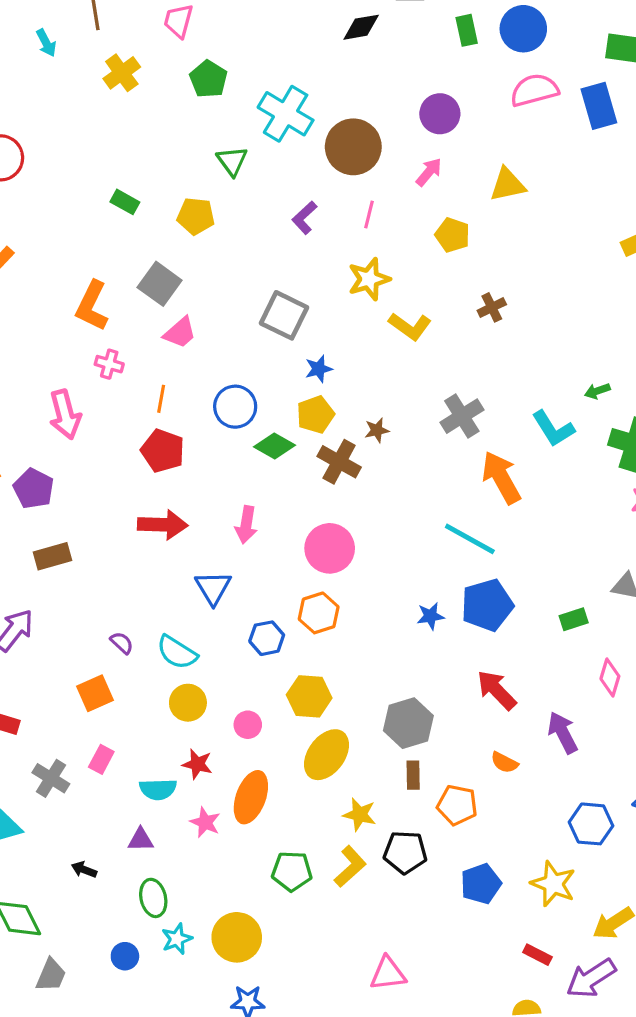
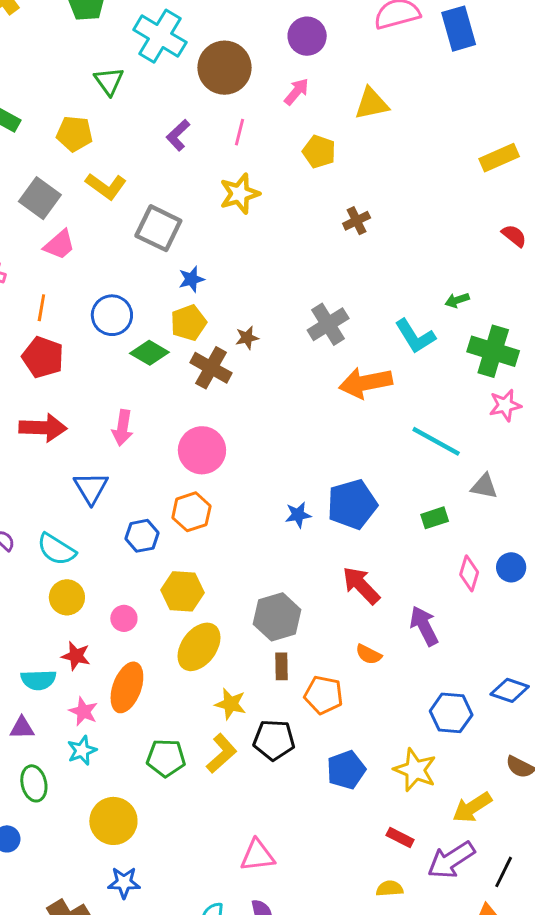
yellow L-shape: (410, 326) -> (106, 186), moved
orange arrow: (501, 478) -> (366, 383), turned -72
cyan line: (470, 539) -> (436, 441), moved
cyan star: (177, 939) -> (82, 750), moved

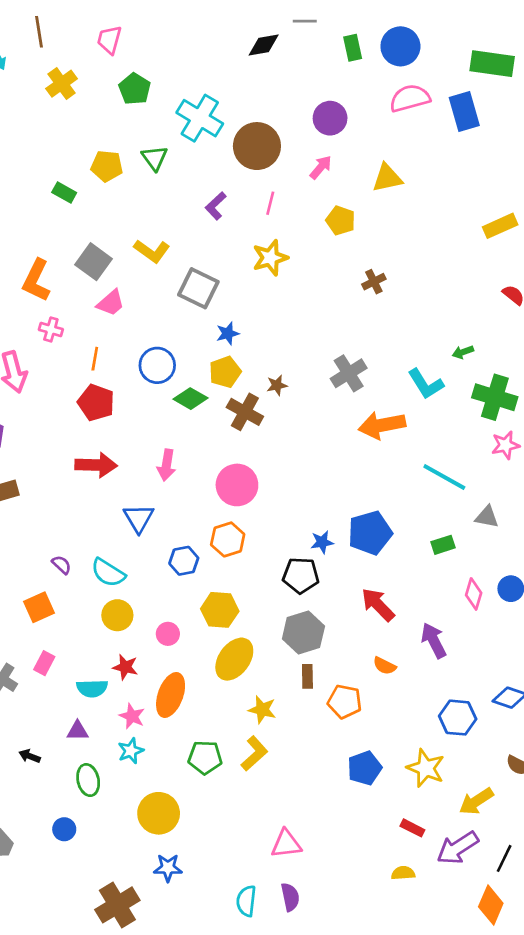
yellow pentagon: (74, 134) -> (107, 166), moved
black pentagon: (274, 740) -> (301, 575), moved

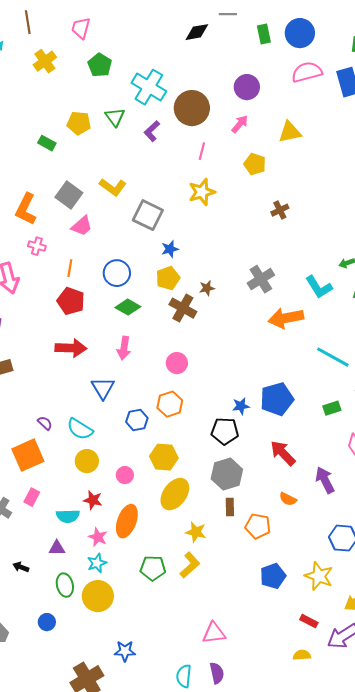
purple L-shape: (216, 206) -> (152, 131), moved
green diamond: (190, 399) -> (128, 307), moved
pink circle: (237, 485) -> (177, 363), size x0.7
orange square: (39, 607) -> (28, 455), size x1.4
yellow circle: (159, 813) -> (98, 596), moved

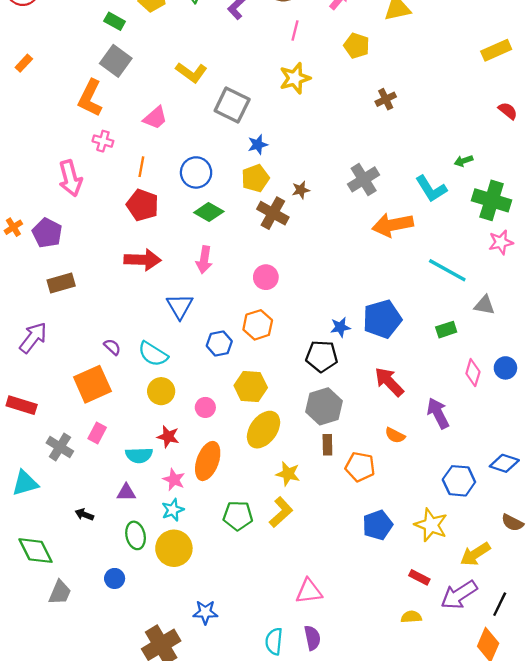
gray square: (69, 195) -> (116, 61), moved

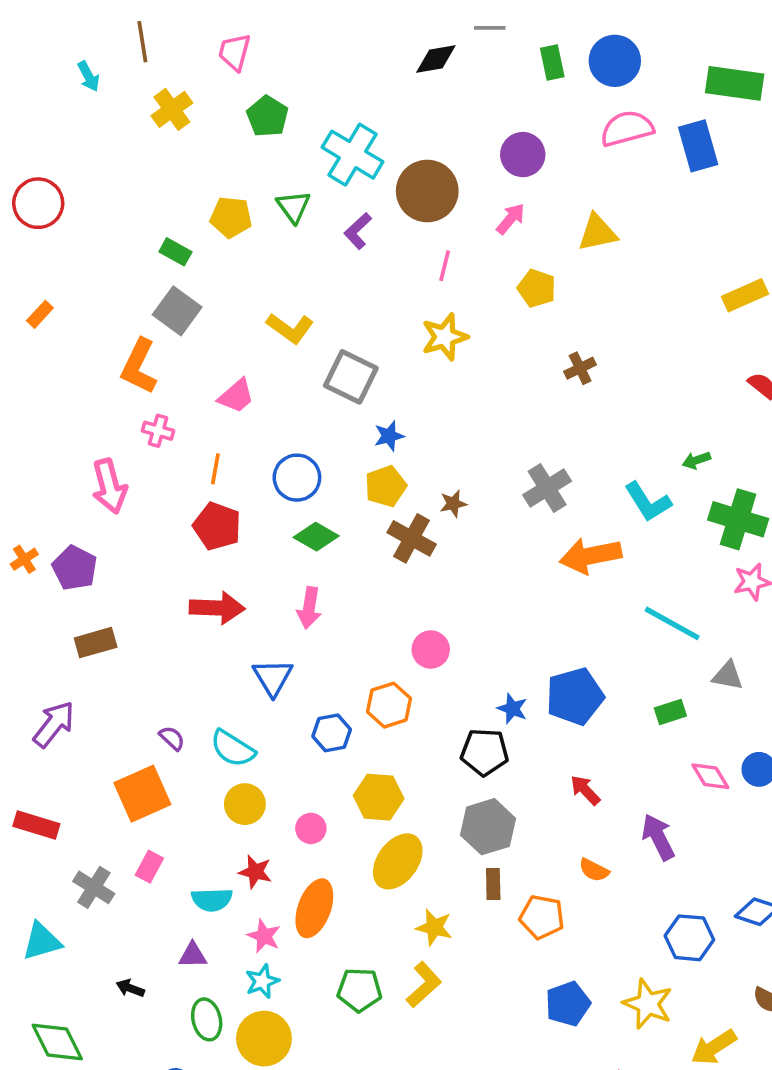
pink circle: (266, 277) -> (431, 650), moved
blue star: (340, 327) -> (512, 709), turned 30
pink diamond: (473, 373) -> (710, 776), turned -48
red arrow: (389, 382) -> (585, 790), size x0.7

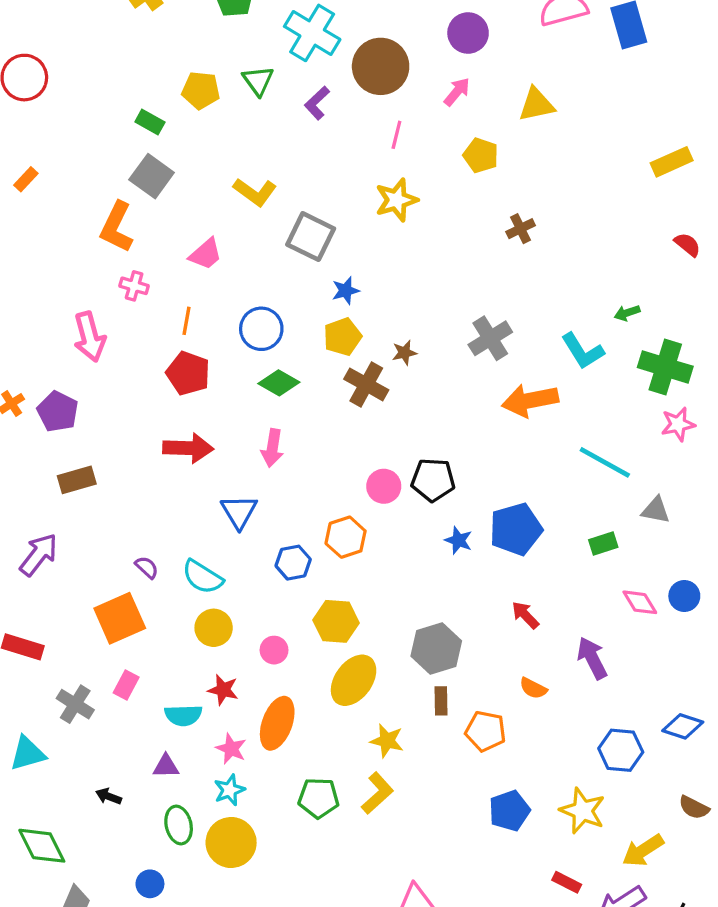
black pentagon: (485, 752) -> (433, 480), moved

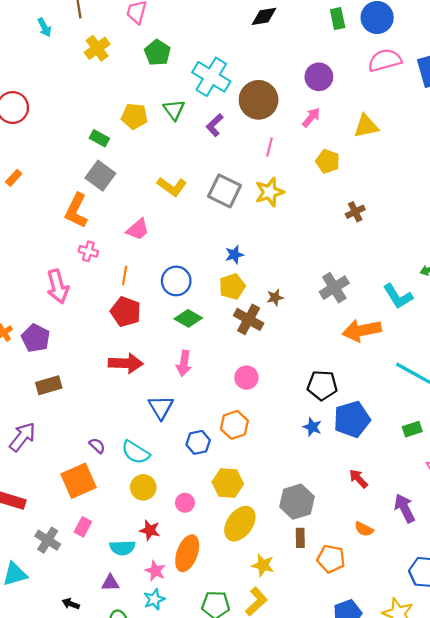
gray square: (311, 237) -> (224, 191), moved
black pentagon: (433, 480) -> (322, 385), moved
pink circle: (384, 486) -> (246, 378), moved

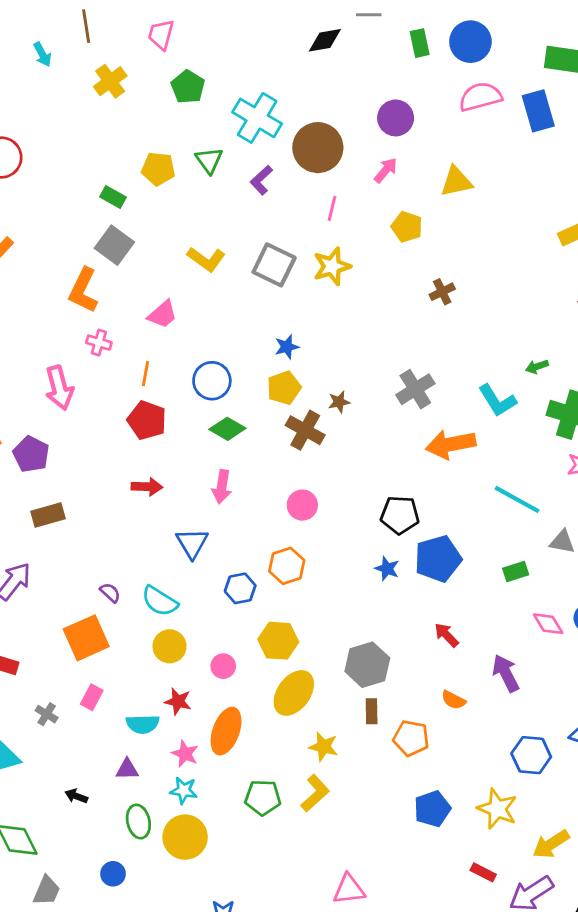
red arrow: (126, 363) -> (147, 487), size x0.7
gray cross: (48, 540) -> (47, 714), size x0.7
cyan star: (154, 599) -> (184, 790), turned 30

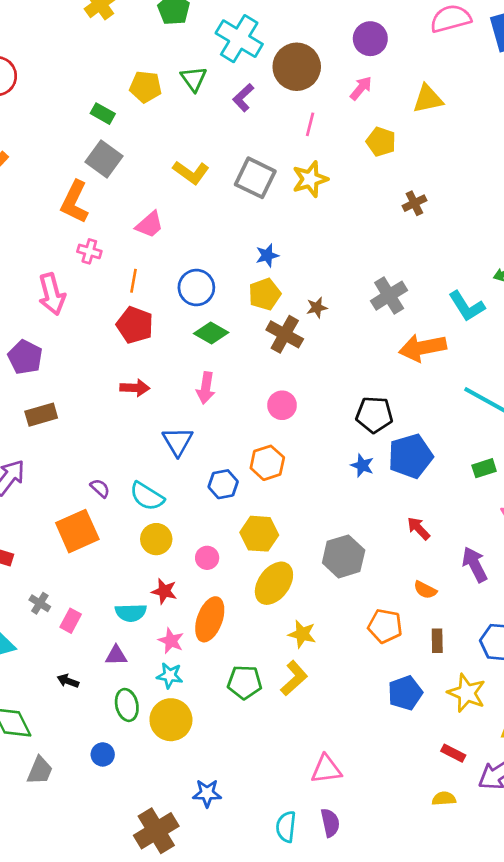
pink rectangle: (92, 697) -> (71, 621), moved
brown rectangle: (372, 711) -> (437, 641), moved

